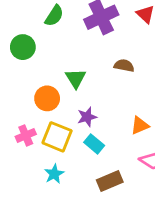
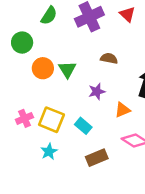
orange circle: (47, 98) -> (43, 68), moved
purple star: (87, 117) -> (97, 92), moved

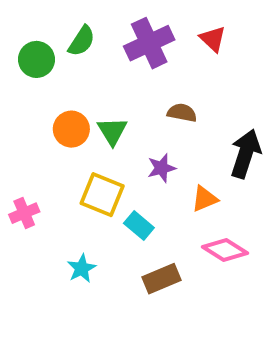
green circle: (22, 43) -> (37, 59), moved
pink cross: (24, 118) -> (24, 213), moved
yellow square: (51, 120) -> (102, 195), moved

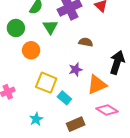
green circle: (37, 59) -> (16, 28), moved
green triangle: (112, 131) -> (50, 27), moved
orange triangle: (205, 199) -> (97, 85), size x1.5

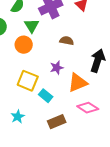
orange circle: (31, 50) -> (24, 45), moved

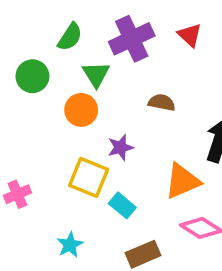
purple star: (57, 68) -> (120, 147), moved

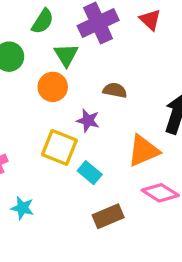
brown semicircle: (162, 102) -> (115, 90), moved
purple star: (120, 147) -> (88, 121), turned 30
cyan star: (70, 245) -> (22, 208), moved, turned -30

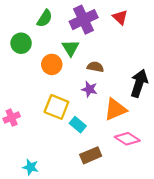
green triangle: (66, 55) -> (71, 48), moved
purple star: (88, 121) -> (89, 89), moved
cyan star: (22, 208) -> (30, 167), moved

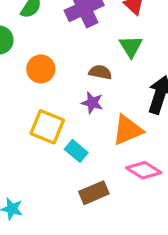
green triangle: (71, 48) -> (131, 46), moved

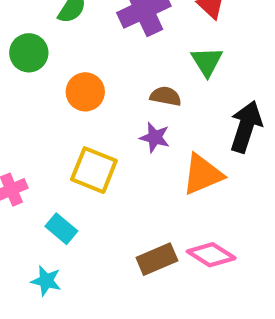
cyan rectangle: (76, 151) -> (61, 229), moved
pink diamond: (144, 170) -> (211, 255), moved

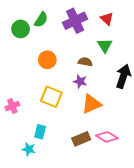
green circle: (29, 53) -> (21, 29), moved
orange triangle: (203, 174) -> (91, 104), moved
cyan rectangle: (61, 229) -> (40, 132), moved, turned 64

